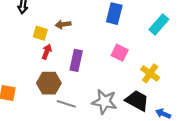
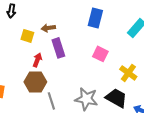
red arrow: (47, 52) -> (37, 60), moved
purple rectangle: (76, 60) -> (58, 48), moved, turned -30
gray line: (66, 104) -> (51, 101), turned 54

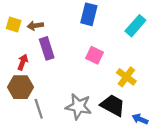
yellow square: (27, 36) -> (14, 25), moved

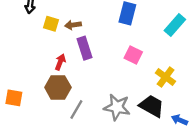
gray line: (39, 109) -> (76, 109), turned 48

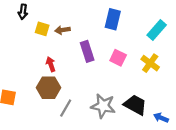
purple rectangle: (85, 48) -> (87, 51), moved
red arrow: (60, 62) -> (51, 64), turned -40
yellow cross: (166, 77) -> (150, 63), moved

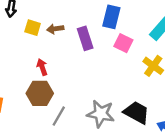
purple rectangle: (87, 51) -> (85, 38), moved
pink square: (118, 58) -> (123, 43), moved

